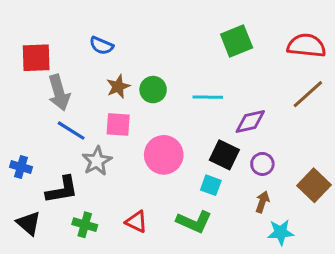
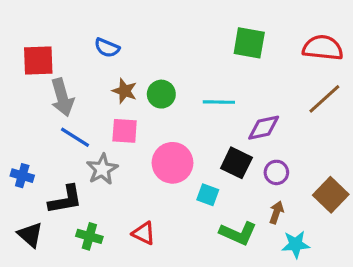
green square: (237, 41) -> (249, 43), turned 32
brown star: (118, 87) -> (125, 91), turned -30
cyan square: (211, 185) -> (208, 195), moved
green L-shape: (194, 222) -> (238, 233), moved

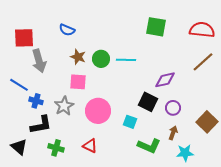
cyan line: (219, 102) -> (126, 60), moved
blue line: (75, 137) -> (19, 85), moved
pink circle: (173, 163) -> (98, 111), moved
blue cross: (22, 176) -> (36, 101), moved

